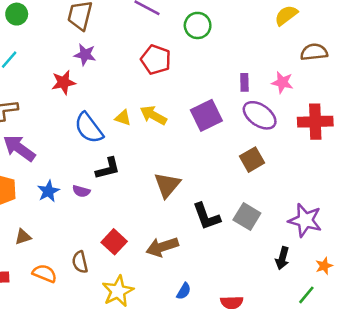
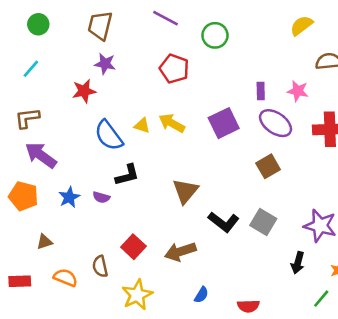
black L-shape: (206, 217) -> (224, 222), turned -32

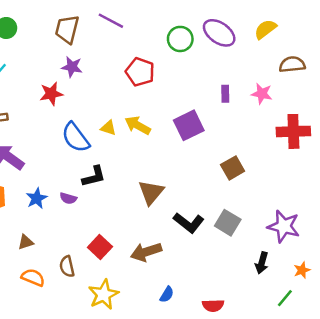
purple line: (166, 18) -> (111, 21), moved
purple ellipse: (276, 123) -> (219, 33), moved
brown triangle: (44, 242) -> (26, 242), moved

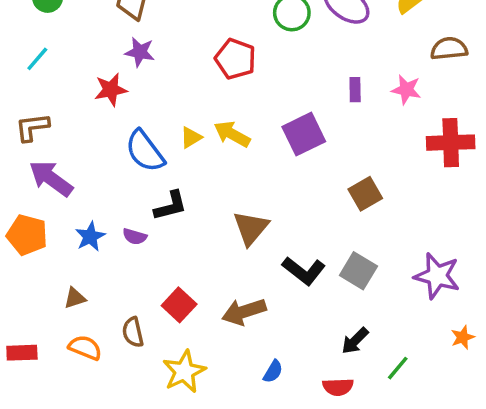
yellow triangle: (108, 128) -> (191, 137), turned -49
black arrow: (262, 263) -> (355, 341), moved, turned 30
green line: (285, 298) -> (398, 368), moved

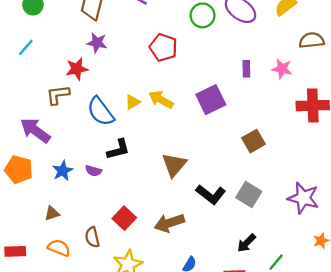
brown L-shape: (32, 127) -> (58, 95), moved

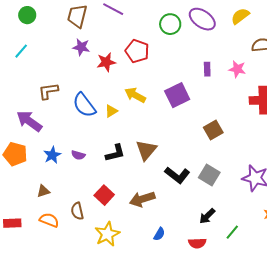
red star: (77, 69) -> (106, 62), moved
yellow triangle: (133, 102) -> (111, 111), moved
black L-shape: (118, 149) -> (115, 153), moved

